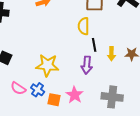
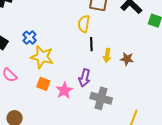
purple arrow: (87, 65) -> (85, 78), moved
blue cross: (38, 90) -> (29, 38), moved
orange square: (54, 100) -> (43, 84), moved

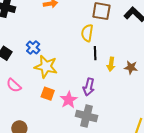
gray cross: (101, 98) -> (87, 116), moved

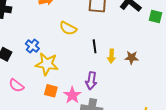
yellow semicircle: (87, 33) -> (68, 28), moved, turned -66

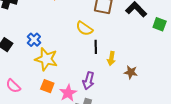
yellow semicircle: (68, 28) -> (84, 28), moved
brown star: (132, 58) -> (131, 72), moved
pink semicircle: (16, 85) -> (13, 86), moved

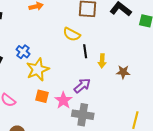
yellow star: (46, 59) -> (38, 69), turned -30
purple arrow: (88, 81) -> (82, 86), turned -138

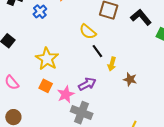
black line: (85, 51) -> (97, 51), turned -40
blue cross: (23, 52) -> (40, 12), moved
yellow star: (38, 69) -> (47, 59), turned -30

